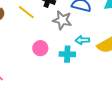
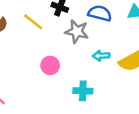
cyan cross: (67, 54) -> (83, 91), moved

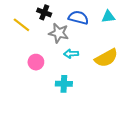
cyan arrow: (101, 56) -> (71, 54), moved

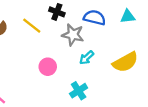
cyan arrow: (71, 54) -> (87, 58), turned -40
cyan cross: (64, 84) -> (79, 91), turned -35

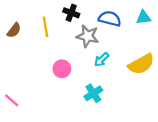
yellow line: (32, 26) -> (46, 27), turned 42

